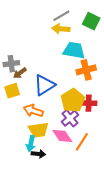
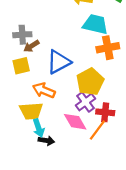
red cross: (89, 103) -> (105, 112), moved
yellow trapezoid: (38, 130) -> (31, 111), moved
cyan arrow: (31, 144) -> (39, 128), turned -35

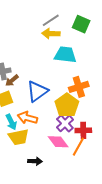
orange cross: (108, 48) -> (79, 87), moved
cyan arrow: (39, 128) -> (11, 122), moved

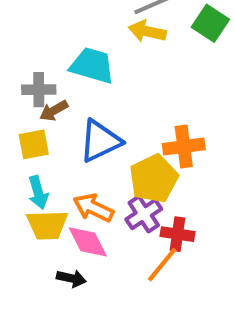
cyan trapezoid: (65, 55) -> (92, 65), moved
orange arrow: (27, 118) -> (93, 208), moved
pink diamond: (58, 142) -> (88, 242), moved

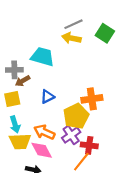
blue triangle: (100, 141) -> (47, 97), size x0.6

